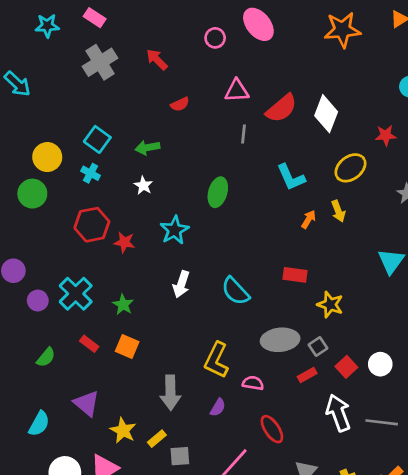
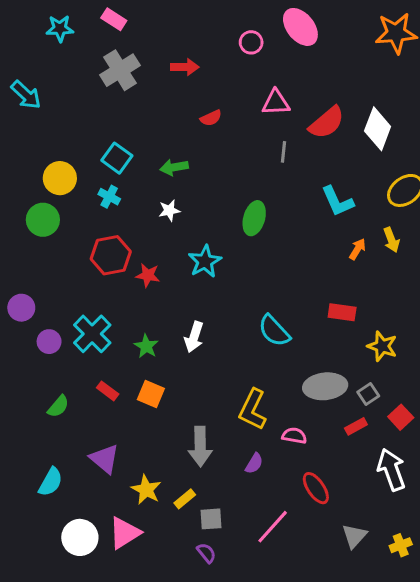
red arrow: (157, 60) -> (185, 67), turned 135
white star: (143, 185) -> (169, 210), turned 30
white arrow: (181, 284) -> (194, 337), moved

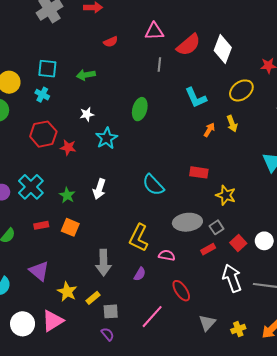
cyan square: (117, 158) -> (47, 69), turned -30
white star: (169, 210) -> (87, 114), moved
red rectangle: (108, 391) -> (41, 225), turned -48

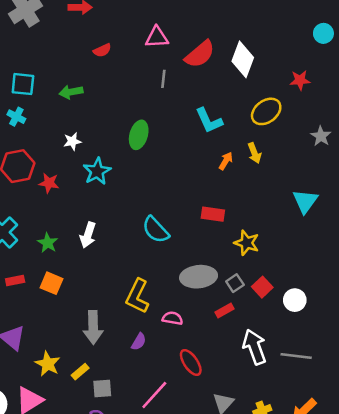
red square: (238, 243) -> (262, 287), moved

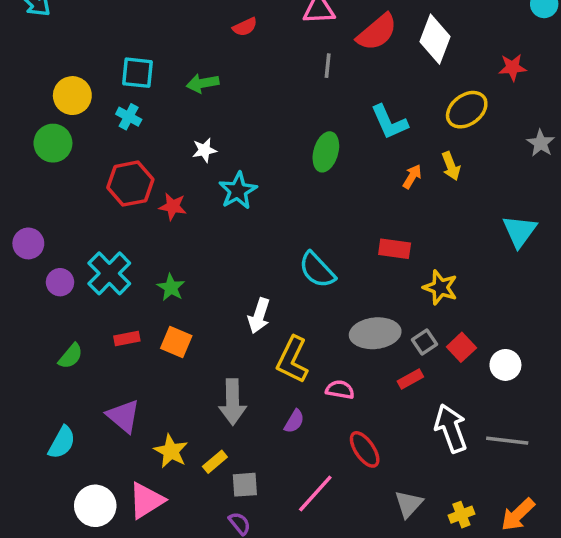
green ellipse: (139, 135) -> (326, 152), moved
white arrow: (88, 235) -> (259, 316), moved

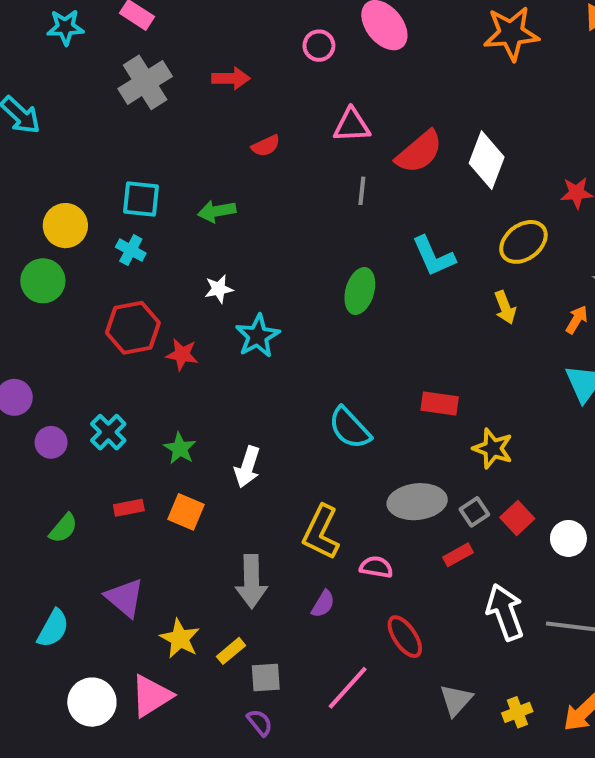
orange arrow: (412, 177) -> (577, 320), moved
cyan cross: (109, 273) -> (108, 432), size x0.7
white arrow: (259, 316) -> (247, 467), moved

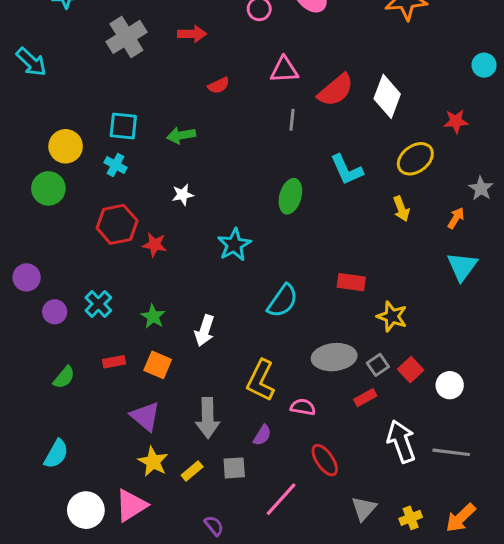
cyan star: (258, 336) -> (234, 245), moved
cyan semicircle: (350, 428) -> (283, 301), turned -102
purple triangle: (125, 598) -> (145, 416), moved
gray square: (266, 678) -> (234, 468), moved

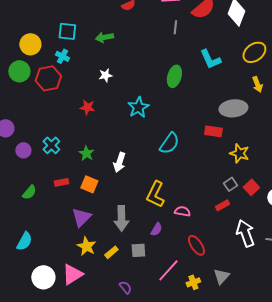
yellow arrow: (401, 209) -> (257, 84), moved
red hexagon: (117, 224) -> (48, 78), moved
gray ellipse: (334, 357) -> (233, 108), moved
purple triangle: (145, 416) -> (81, 217), turned 35
yellow cross: (411, 518) -> (193, 282), moved

